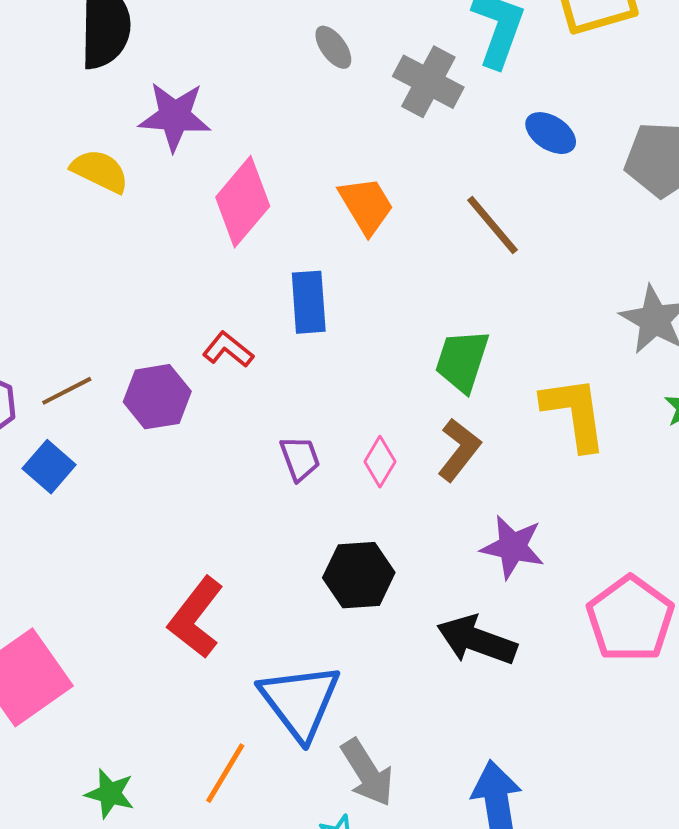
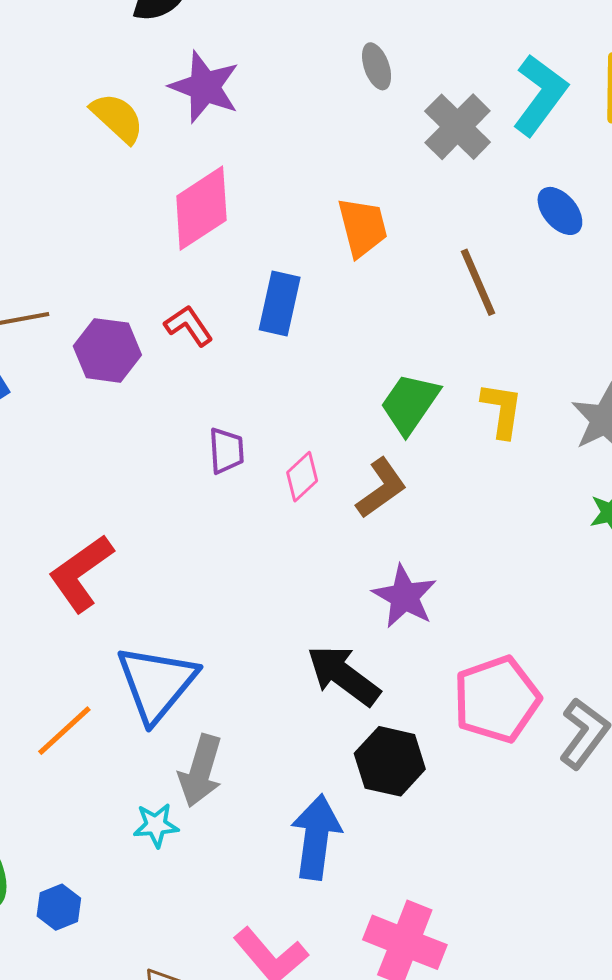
pink diamond: (243, 202) -> (201, 208), moved
yellow L-shape: (574, 413) -> (502, 410), moved, size x0.7
black hexagon: (359, 575) -> (390, 761), moved
gray arrow: (367, 773) -> (201, 771), turned 32

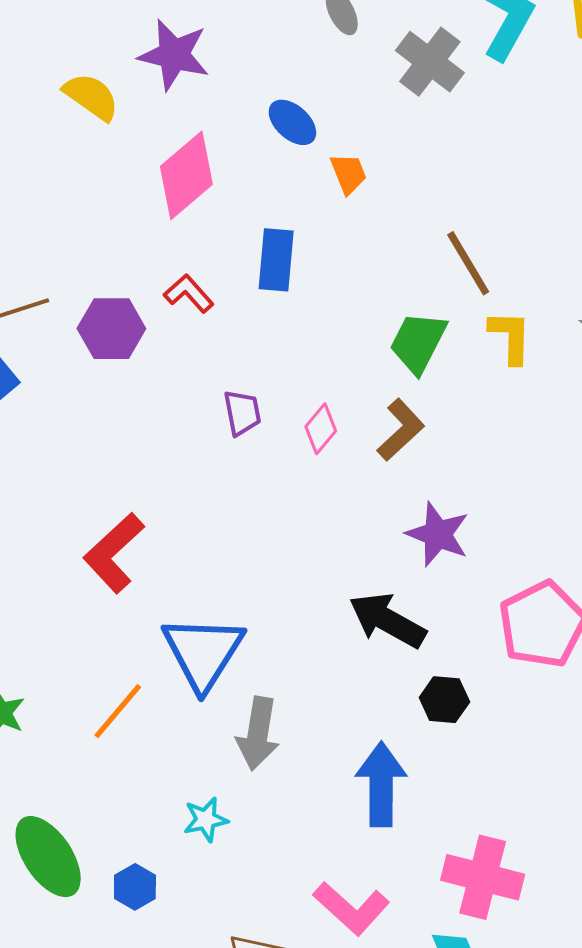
blue ellipse: (560, 211) -> (292, 122), moved
orange trapezoid: (363, 227) -> (349, 174), size x0.7
brown line: (478, 282) -> (468, 263), moved
black hexagon: (390, 761) -> (444, 700), size x0.7
cyan star: (156, 825) -> (206, 820), moved

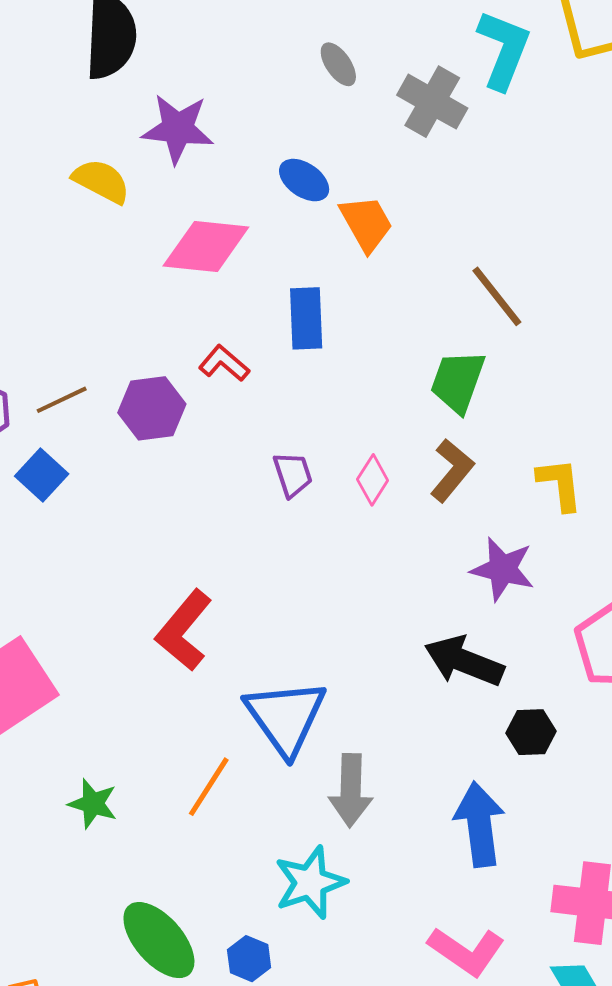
orange trapezoid: (349, 174) -> (366, 223), size x1.4
pink diamond: (186, 175) -> (206, 247), turned 54
yellow L-shape: (510, 337) -> (560, 484), moved
cyan star: (206, 820) -> (310, 883), size x1.6

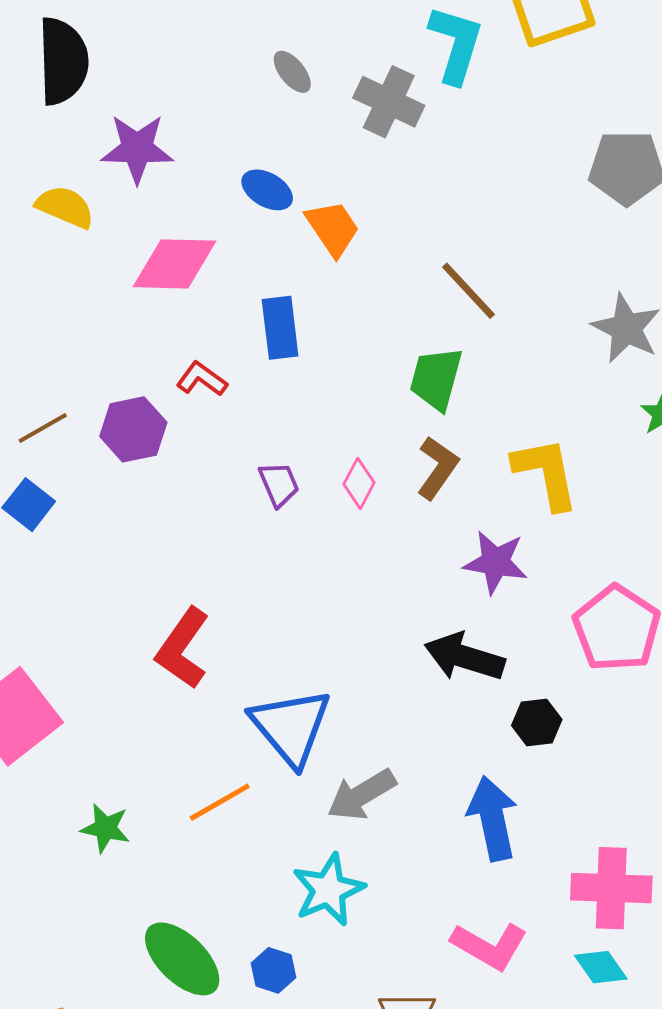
yellow L-shape: (560, 484) -> (546, 473), size x1.4
orange line: (209, 787) -> (220, 802), turned 32
gray arrow: (351, 790) -> (362, 795), turned 62

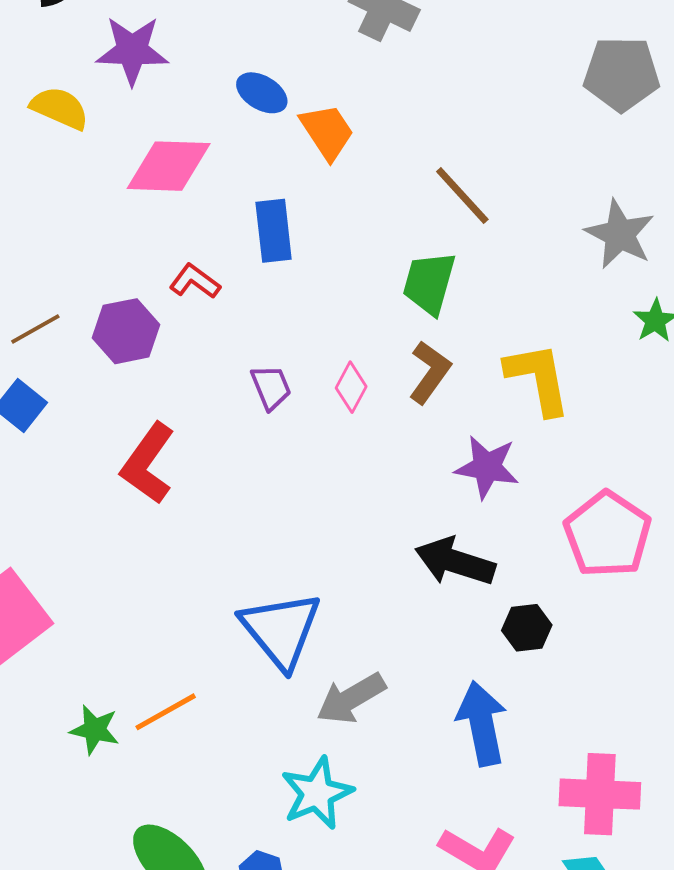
red L-shape: (183, 648) -> (148, 463), moved
orange line: (220, 802) -> (166, 712), moved

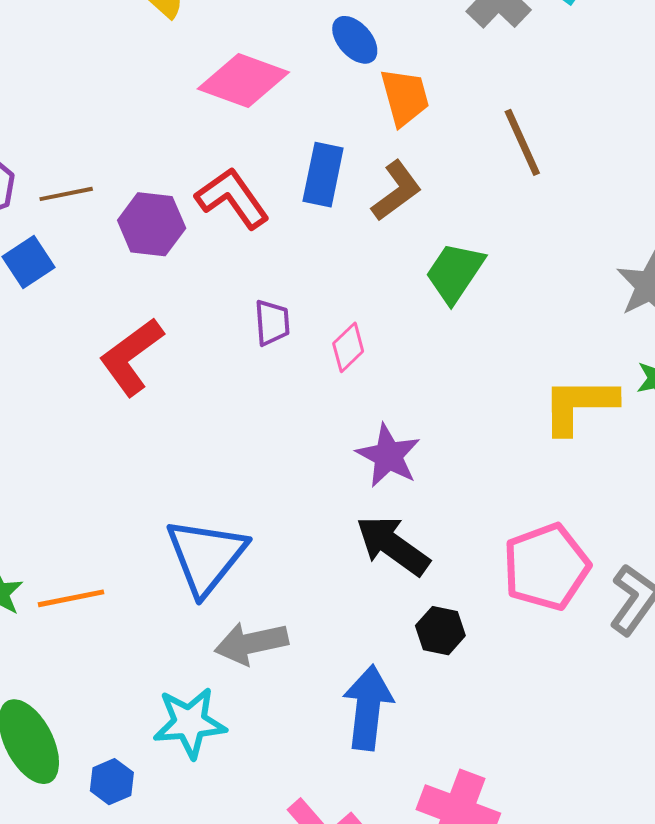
brown line: (462, 195) -> (522, 142), moved
red L-shape: (195, 281) -> (232, 198), size x1.5
brown L-shape: (430, 372) -> (396, 191), moved
yellow L-shape: (538, 379) -> (579, 405), moved, turned -98
purple star: (487, 467) -> (388, 456), moved

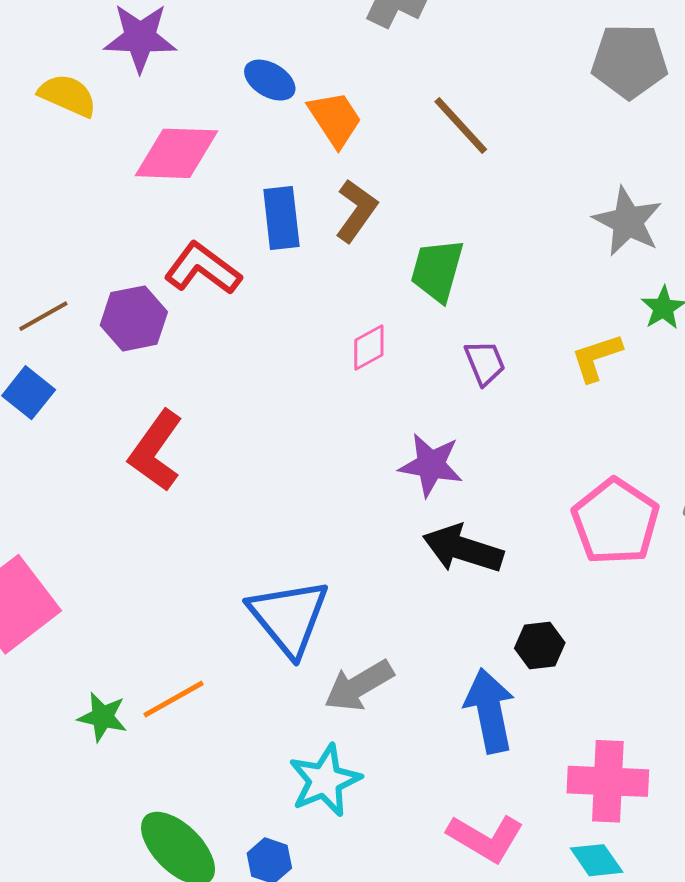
purple trapezoid: (272, 323) -> (485, 363), moved
pink diamond: (348, 347) -> (369, 347), moved, turned 33
yellow L-shape: (579, 405) -> (596, 357), size x0.7
black hexagon: (440, 631) -> (540, 646), moved

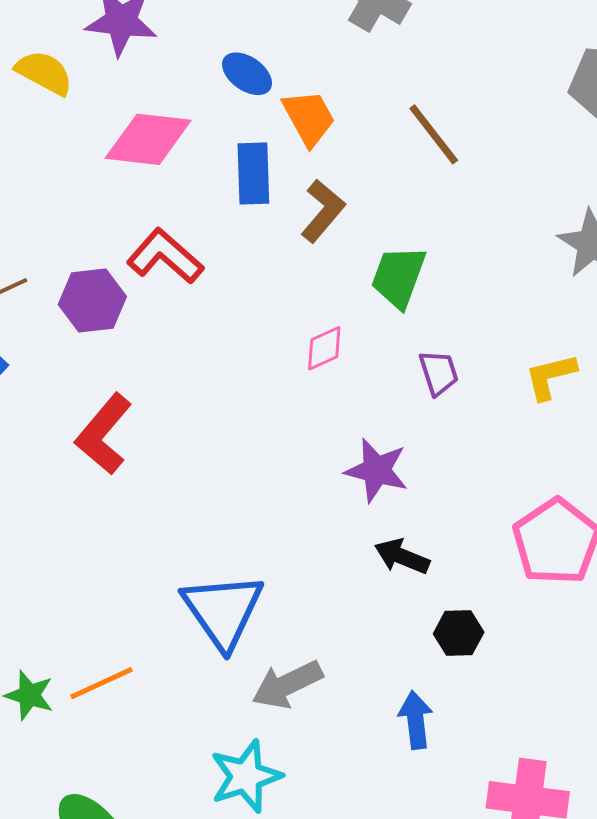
blue rectangle: (281, 218) -> (253, 174), moved
black arrow: (463, 549) -> (402, 556), size x0.7
black hexagon: (540, 646) -> (459, 633), moved
blue arrow: (490, 711) -> (416, 720), size x0.7

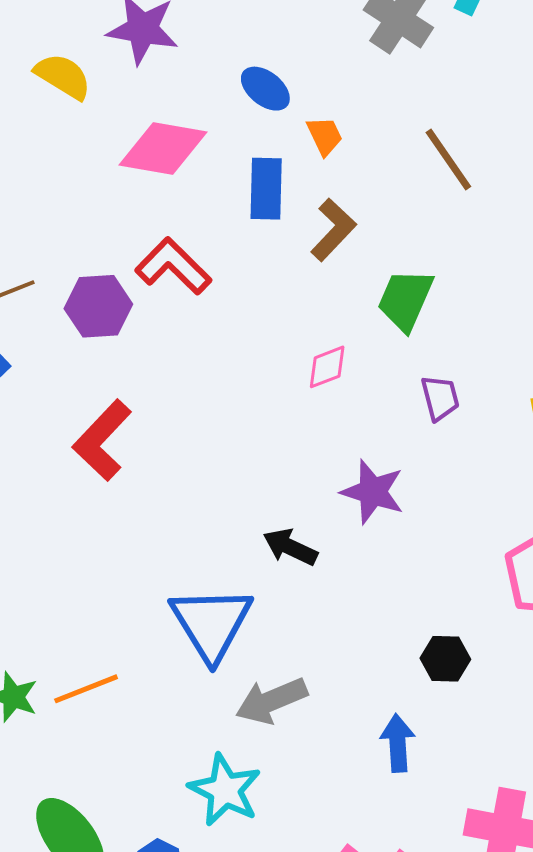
orange trapezoid: (309, 118) -> (325, 136), size x0.7
black arrow: (402, 556) -> (290, 547), moved
cyan star: (246, 776) -> (225, 790), turned -30

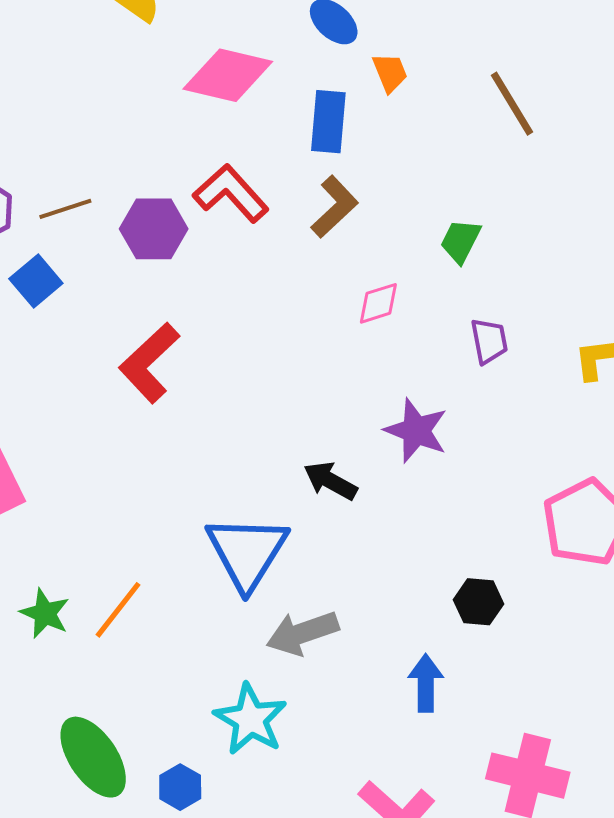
brown L-shape: (333, 230) -> (335, 207), moved
green trapezoid: (405, 300) -> (460, 241), size x0.7
orange line: (86, 689) -> (118, 610), turned -34

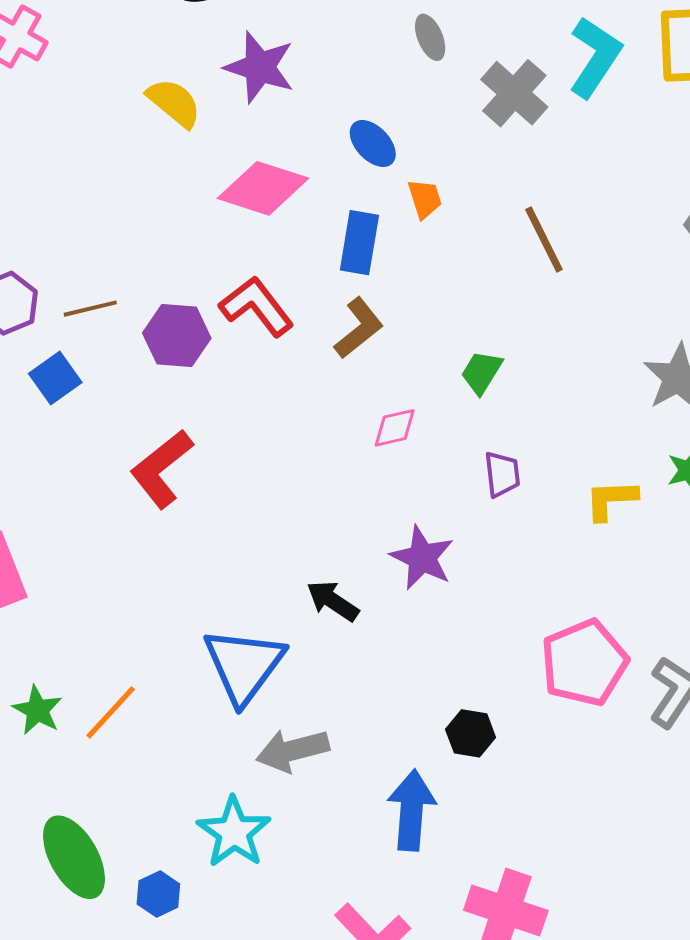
blue arrow: (426, 683) -> (412, 810), size x1.4

